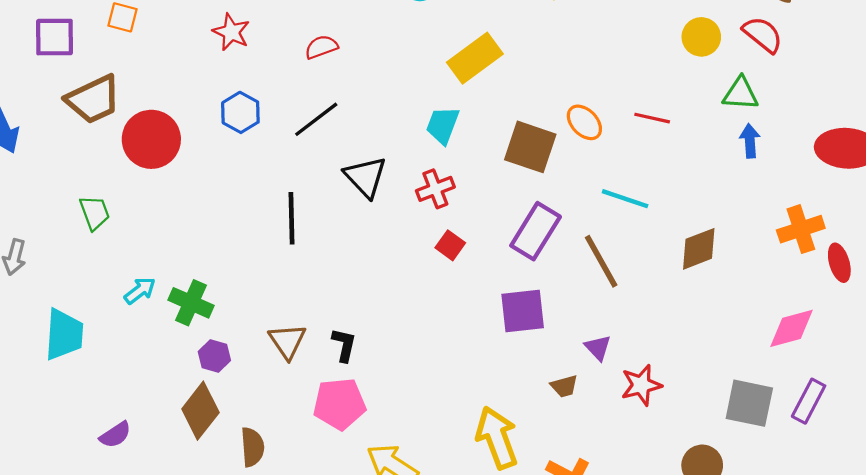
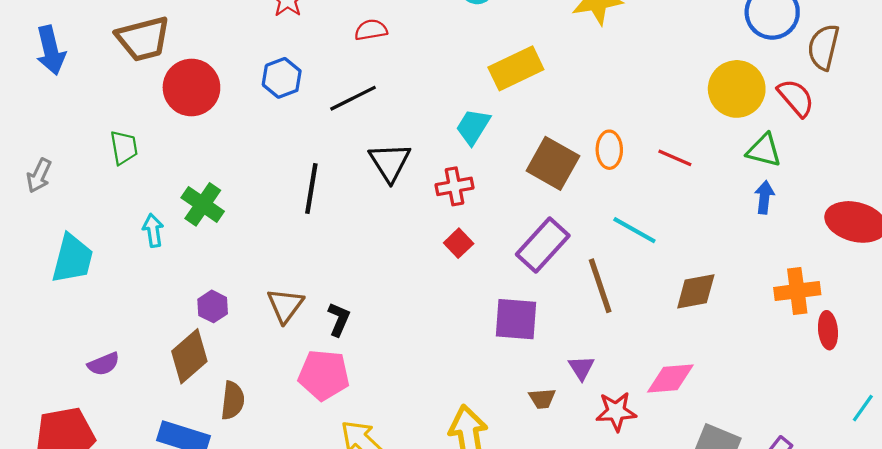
yellow circle: (701, 37) -> (737, 89), size x1.5
orange ellipse: (584, 122) -> (609, 150), turned 33
cyan arrow: (140, 291) -> (153, 230), turned -72
green cross: (191, 303) -> (203, 204), moved
pink diamond: (792, 328) -> (670, 378), moved

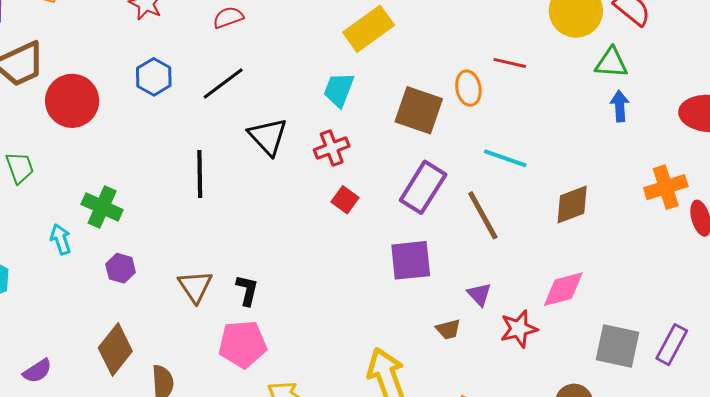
red line: (675, 158) -> (510, 63), moved
purple hexagon: (213, 306) -> (121, 268), moved

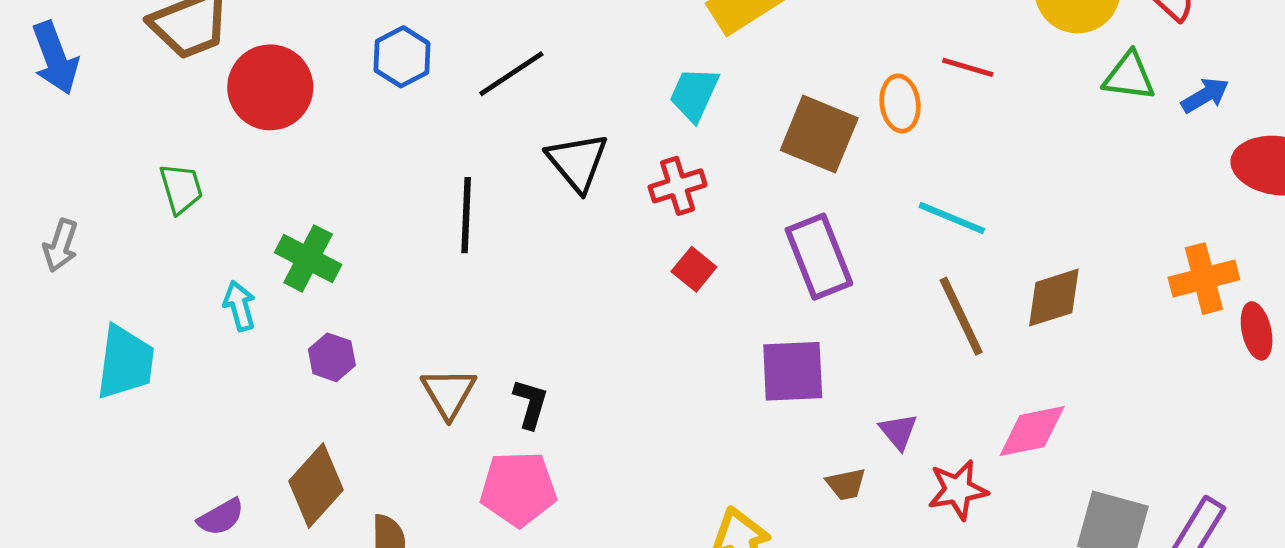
blue arrow: (620, 106) -> (1205, 95), moved, turned 60
purple rectangle: (423, 187) -> (819, 257), turned -57
brown line: (483, 215) -> (961, 316), moved
purple semicircle: (37, 371) -> (221, 517), moved

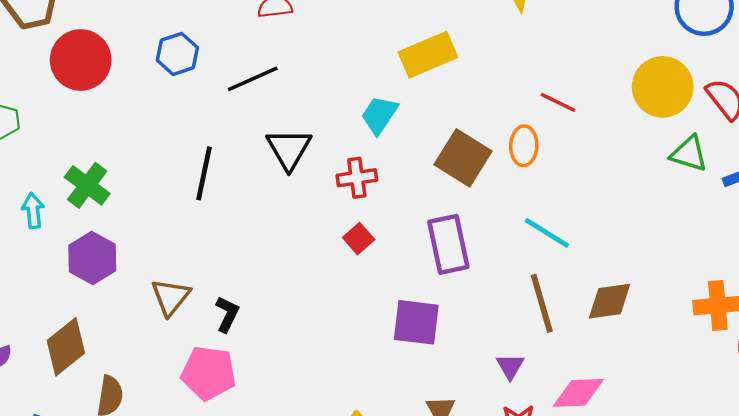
red line: (968, 67) -> (558, 102), moved
purple hexagon: (332, 357) -> (92, 258), size x1.5
purple triangle: (898, 431) -> (510, 366), moved

